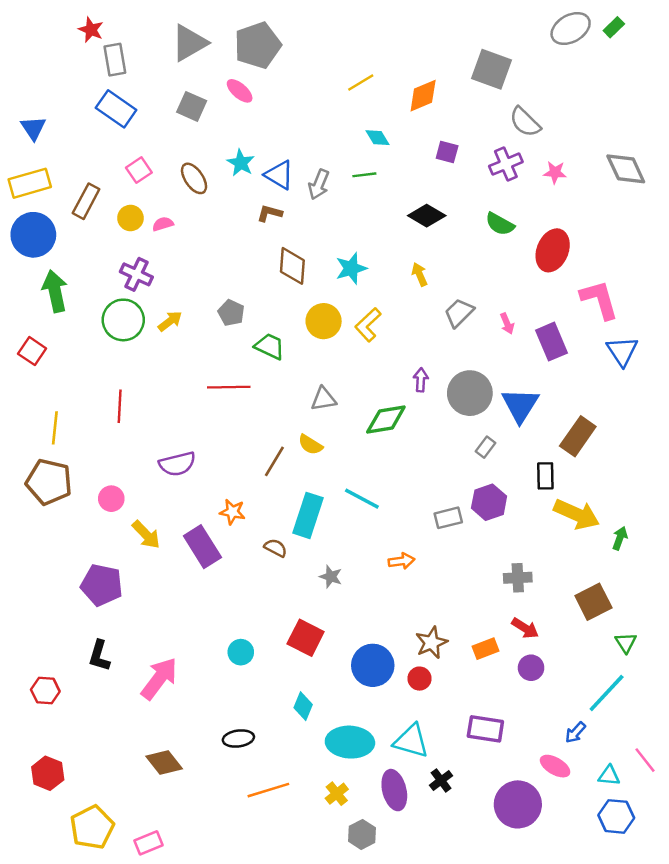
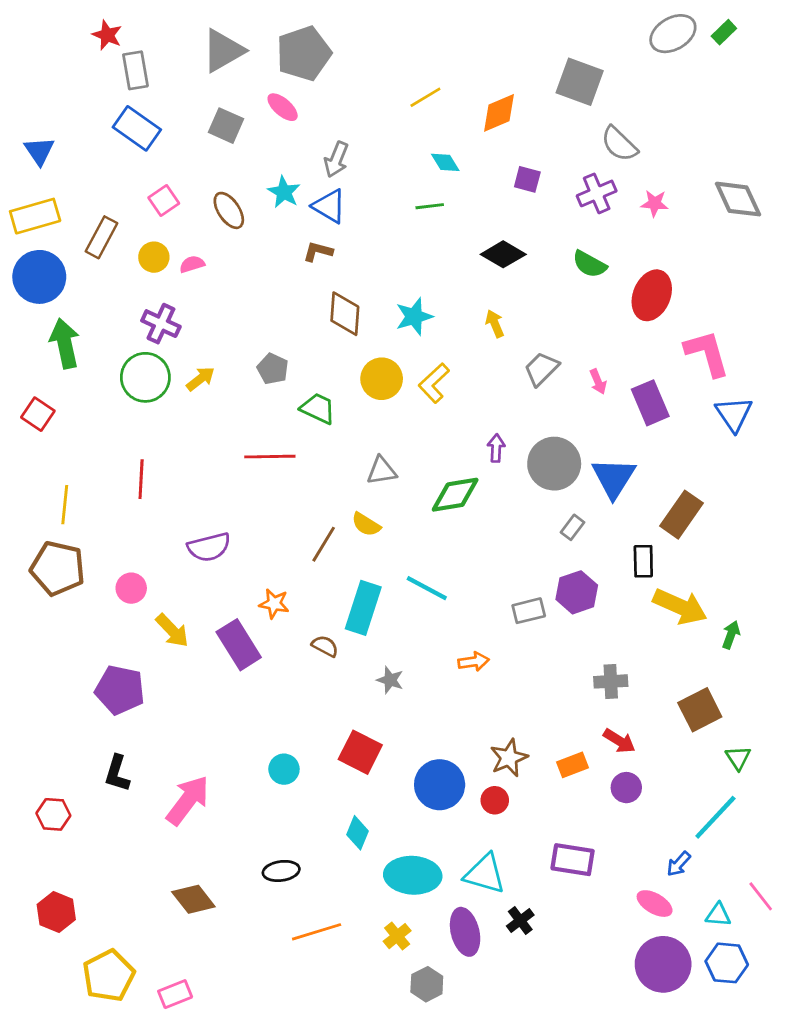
gray arrow: (319, 184) -> (336, 159), moved
purple circle: (518, 804) -> (663, 964), moved

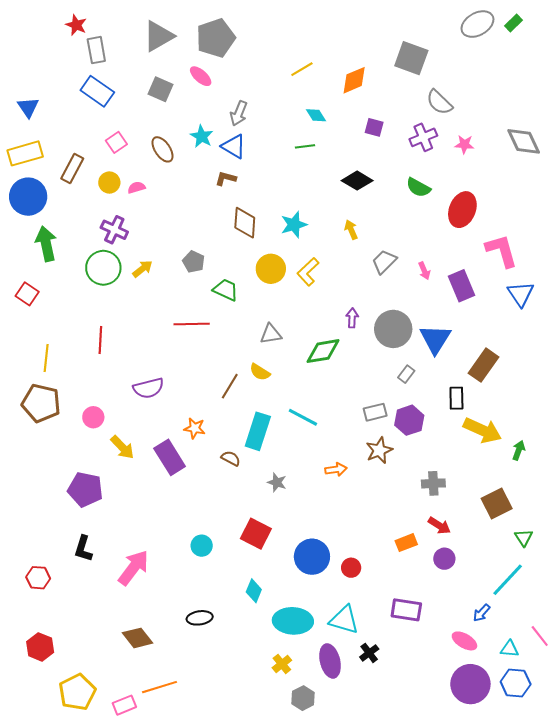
gray rectangle: (529, 611) -> (375, 412), moved
brown star: (509, 758) -> (379, 450), moved
orange line: (317, 932) -> (159, 687), moved

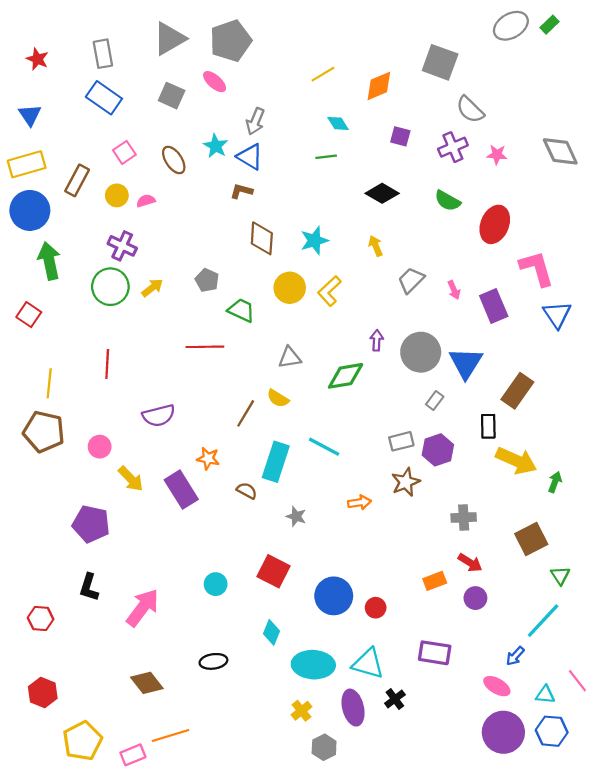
red star: (76, 25) -> (37, 59), moved

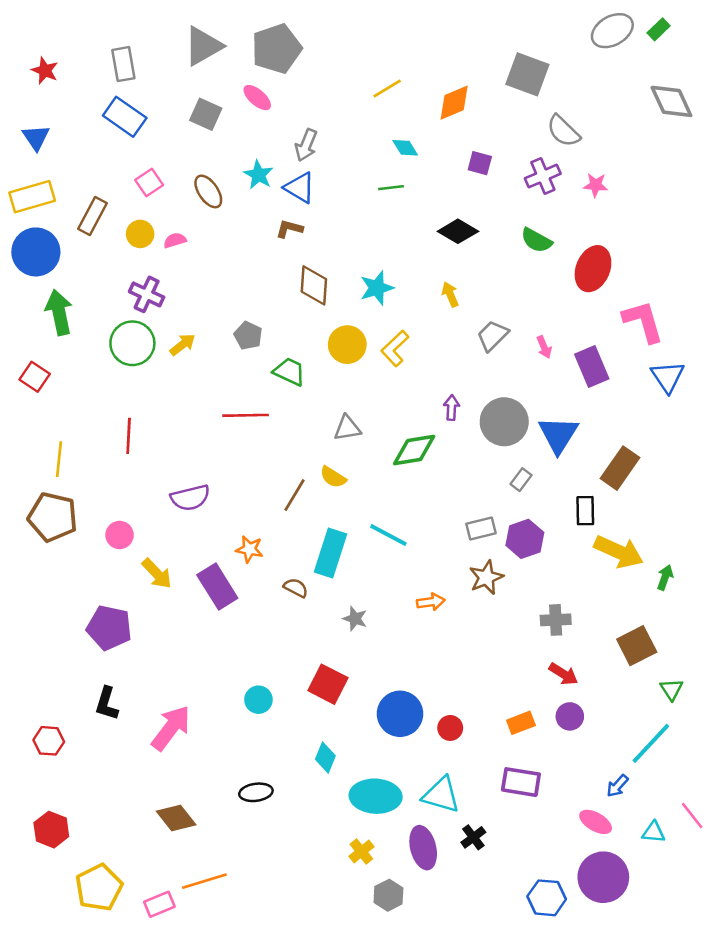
gray diamond: (560, 151) -> (671, 101), moved
orange rectangle: (435, 581) -> (521, 723), moved
blue hexagon: (552, 731) -> (547, 898), moved

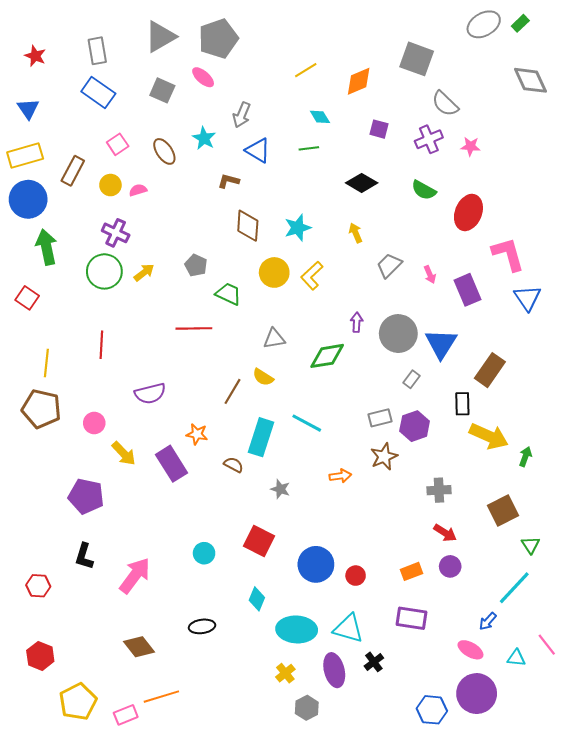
blue triangle: (300, 188) -> (258, 150), moved

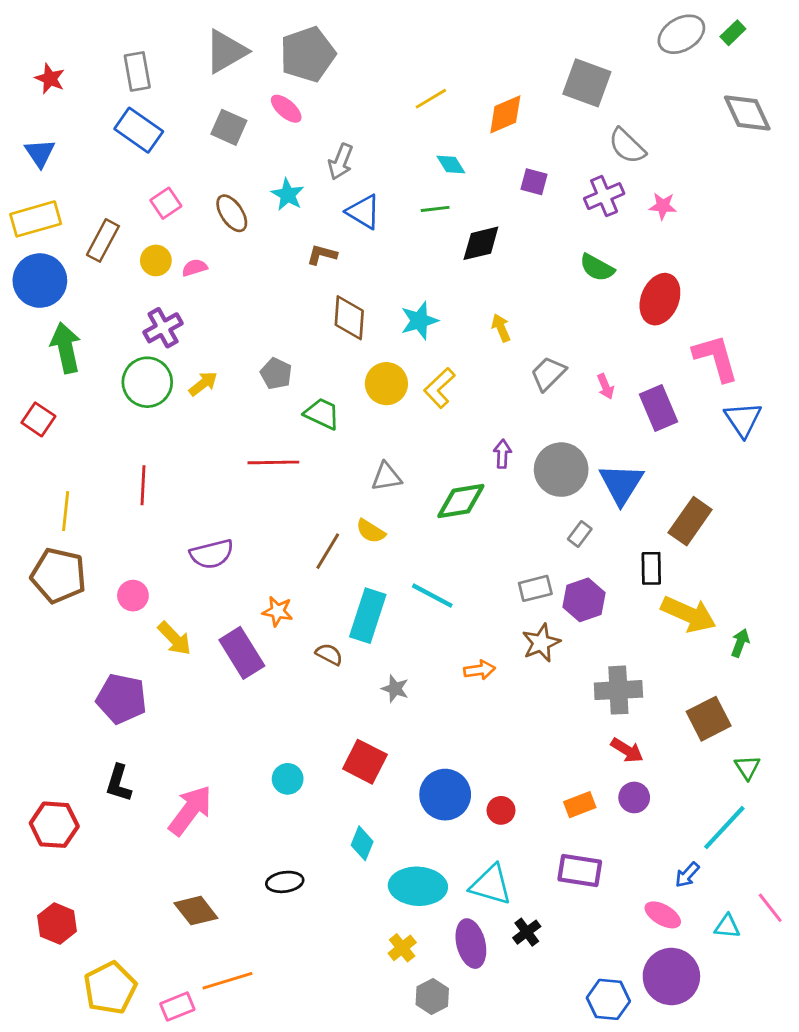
black diamond: (362, 183) -> (481, 243), moved, turned -44
purple cross: (116, 233) -> (163, 328), turned 36
gray cross: (439, 490) -> (618, 690), size x1.4
red hexagon: (38, 586) -> (54, 825), size x1.4

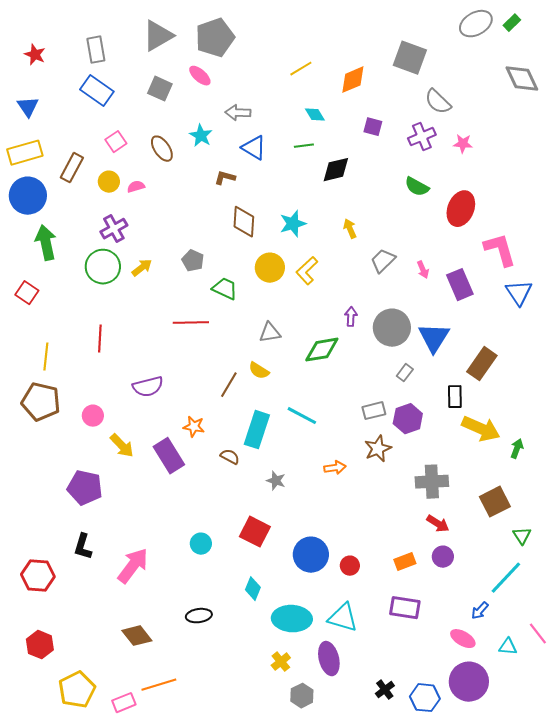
gray arrow: (341, 162) -> (238, 113), turned 70
black cross: (527, 932) -> (385, 690), moved

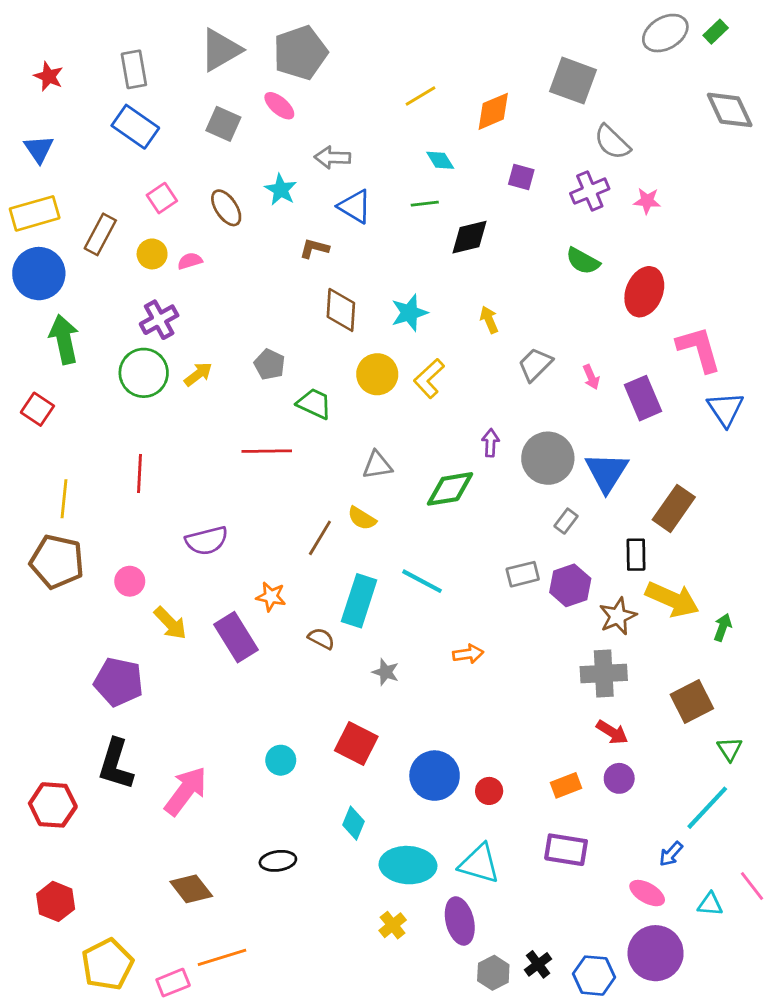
brown star: (378, 449) -> (618, 616), moved
black L-shape: (83, 547) -> (116, 764), size x1.4
gray hexagon: (302, 696) -> (493, 973), moved

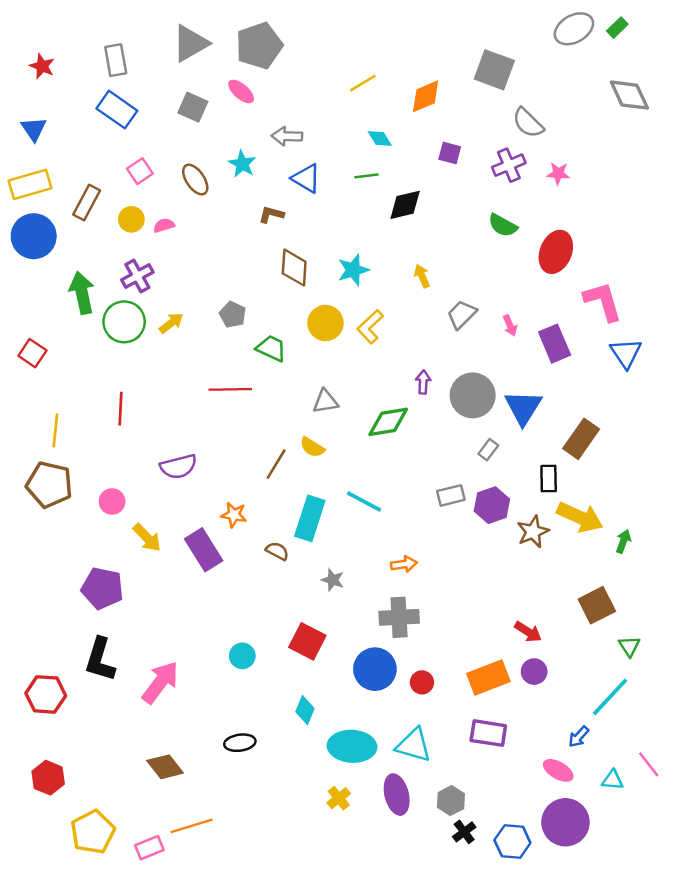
green arrow: (64, 339) -> (82, 293), moved
gray cross: (604, 673) -> (399, 617), moved
orange rectangle: (566, 785) -> (488, 678), size x1.6
gray hexagon: (493, 973) -> (451, 801), moved

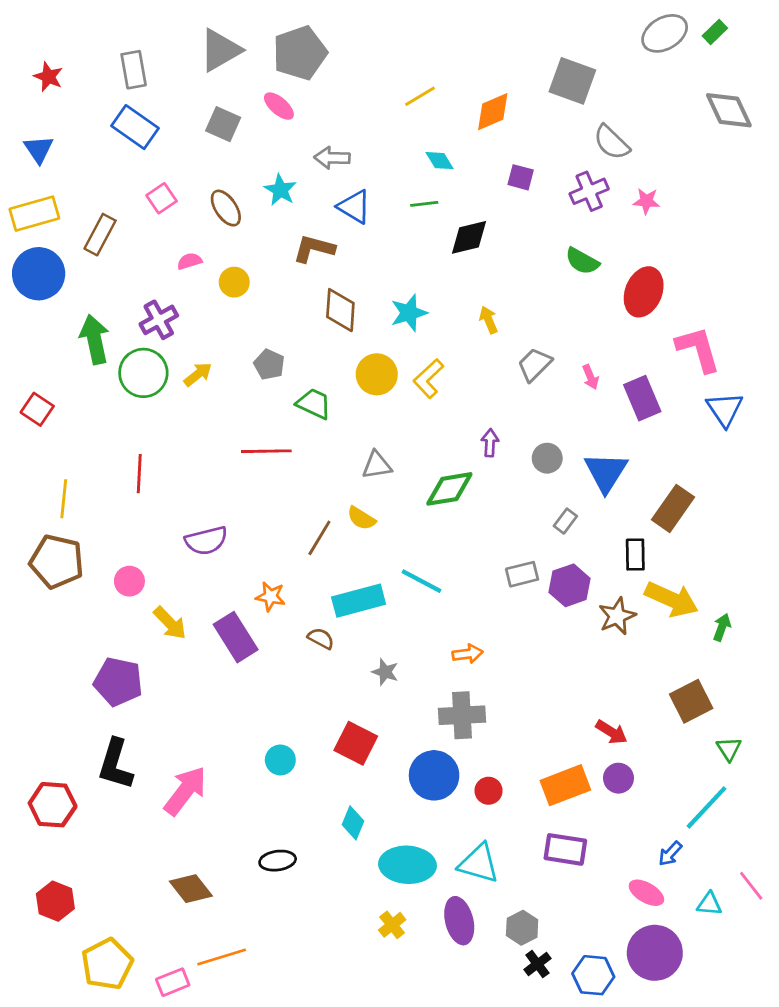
brown L-shape: (271, 214) -> (314, 249), size x1.4
yellow circle: (131, 219) -> (234, 282), moved
gray circle: (473, 395) -> (547, 458), size x0.6
cyan rectangle: (310, 518) -> (359, 601), turned 57

